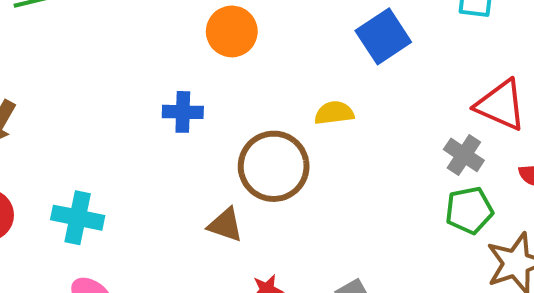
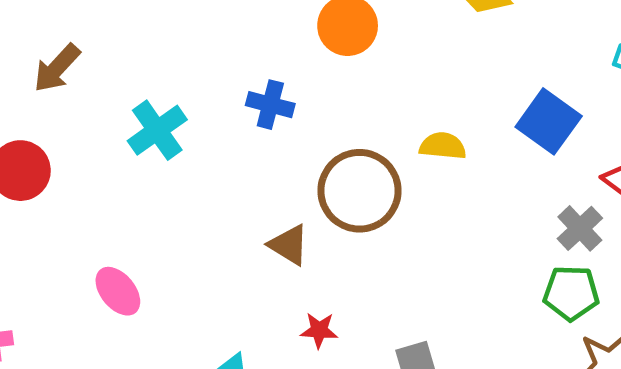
blue square: (383, 36) -> (549, 121), moved, turned -34
cyan cross: (78, 218) -> (157, 130), moved, turned 30

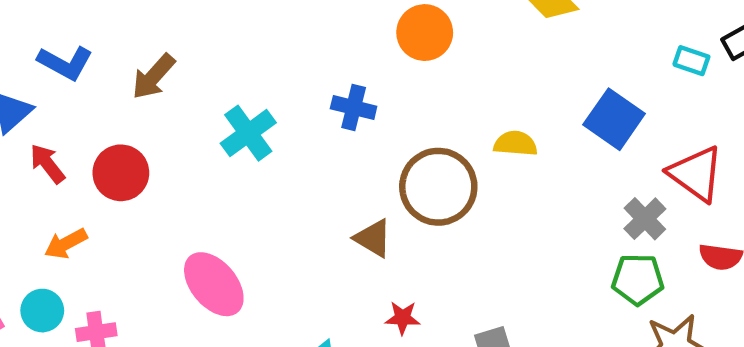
pink ellipse: (118, 291) -> (214, 284), size x1.4

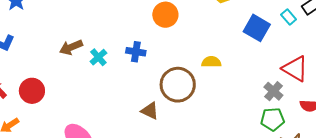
cyan rectangle: (691, 61) -> (289, 17), turned 35
brown arrow: (153, 76) -> (71, 47), moved, turned 30
blue square: (614, 119) -> (257, 28), moved
cyan cross: (248, 133) -> (98, 57), moved, size x0.7

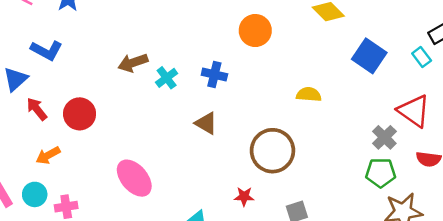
cyan rectangle: (289, 17) -> (422, 57), moved
brown circle: (178, 85) -> (272, 151), moved
brown triangle: (150, 111) -> (206, 123), moved

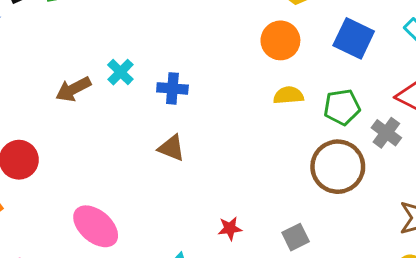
orange circle: (255, 31) -> (280, 40), moved
cyan cross: (167, 78) -> (120, 72), moved
brown circle: (272, 151) -> (338, 167), moved
green pentagon: (381, 173) -> (342, 107), moved

